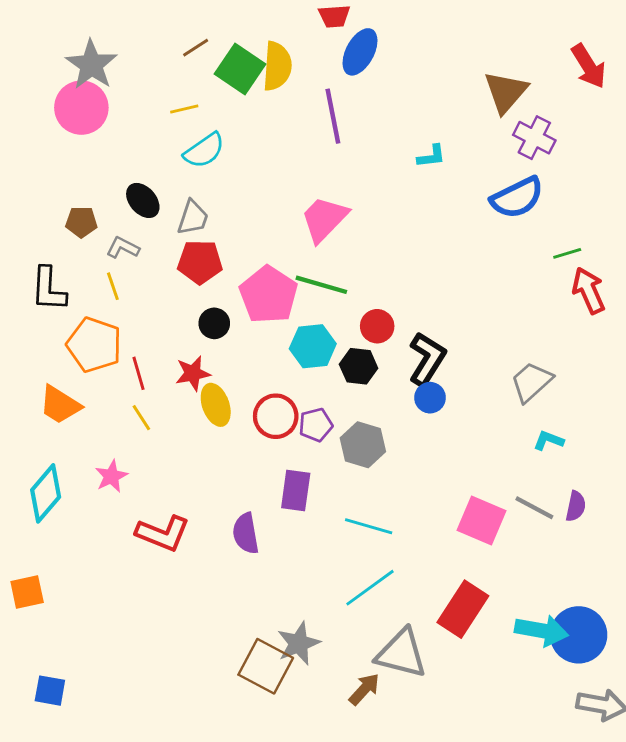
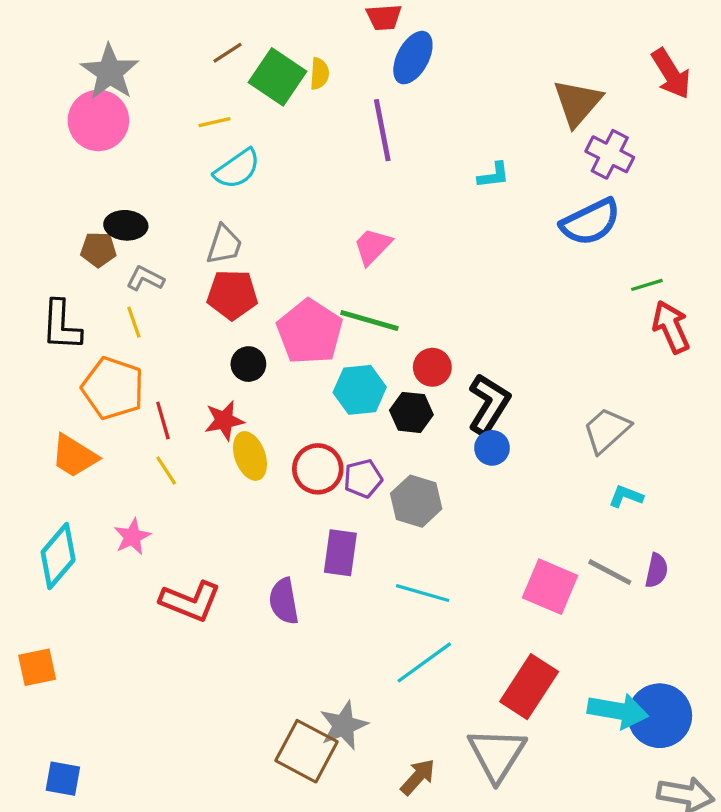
yellow semicircle: (277, 66) -> (319, 74), size x0.6
black ellipse: (143, 200) -> (126, 225), moved, turned -45
pink trapezoid: (324, 219) -> (373, 246), size x0.7
gray triangle: (401, 653) -> (497, 754), moved, turned 48

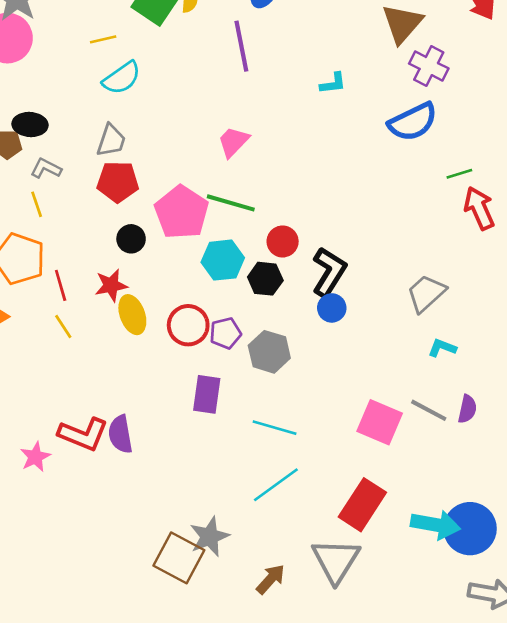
pink star: (132, 537) -> (35, 457), moved
purple semicircle: (284, 601) -> (120, 434), moved

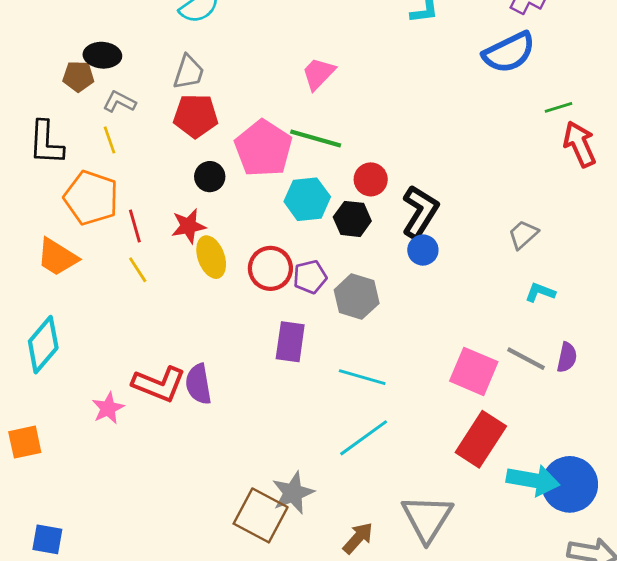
gray trapezoid: (426, 293) -> (523, 234), size x0.7
red rectangle: (362, 505) -> (481, 439), moved

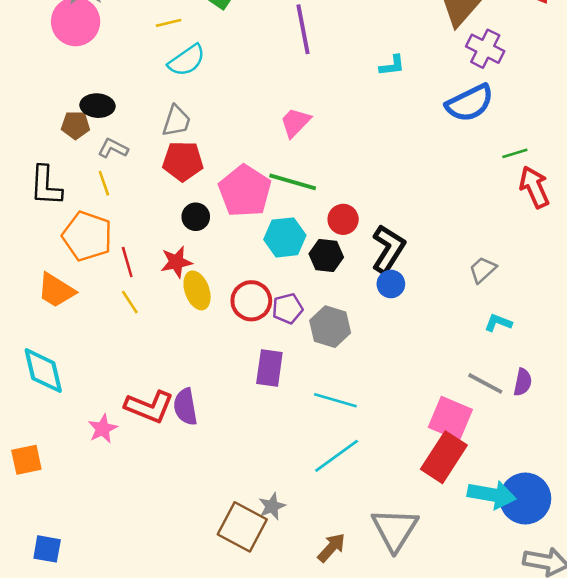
cyan diamond: (43, 345) -> (43, 371), turned -54
pink square: (474, 371) -> (450, 418), moved
gray star: (293, 493) -> (272, 506), size x0.7

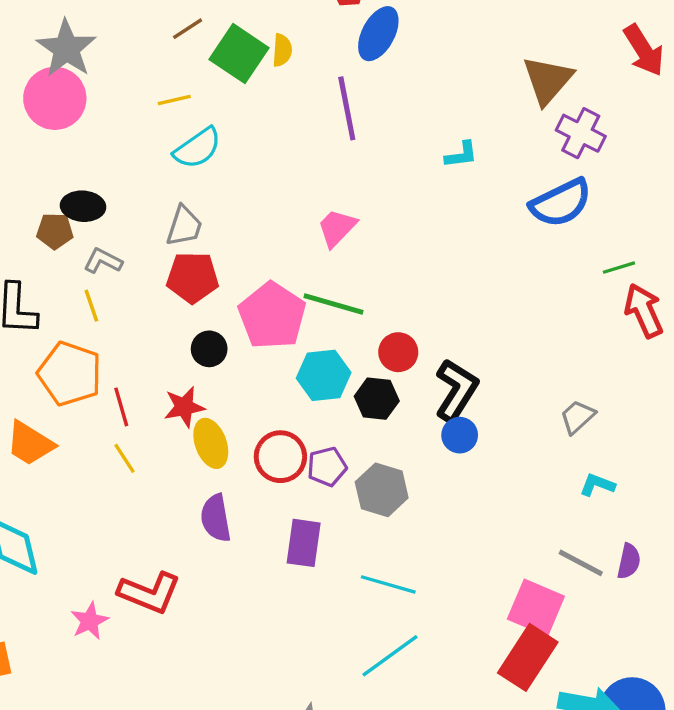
purple semicircle: (185, 407) -> (216, 518), moved

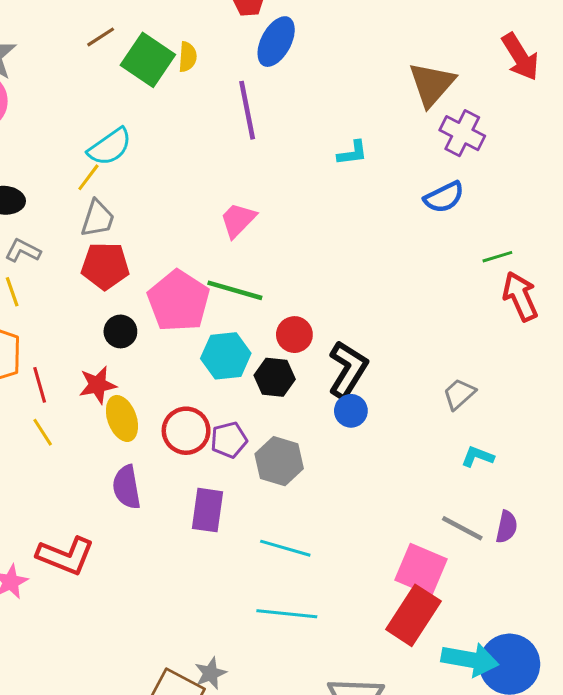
yellow line: (174, 100) -> (88, 177), moved, turned -40
blue semicircle: (561, 203) -> (444, 197), size x0.7
cyan line: (390, 656) -> (287, 614), turned 42

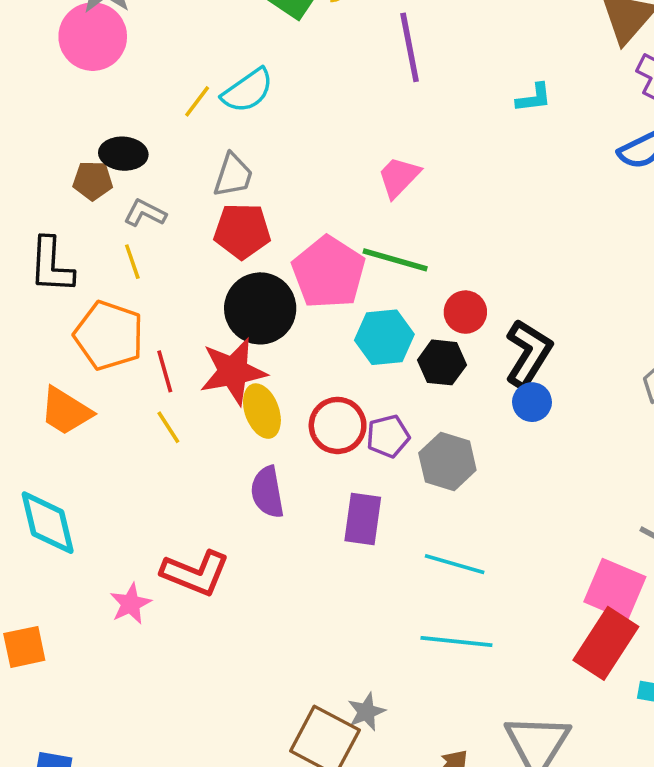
yellow line: (88, 177) -> (197, 101), moved
black circle: (120, 331) -> (260, 308), size x1.8
red star: (98, 385) -> (233, 371), size x1.5

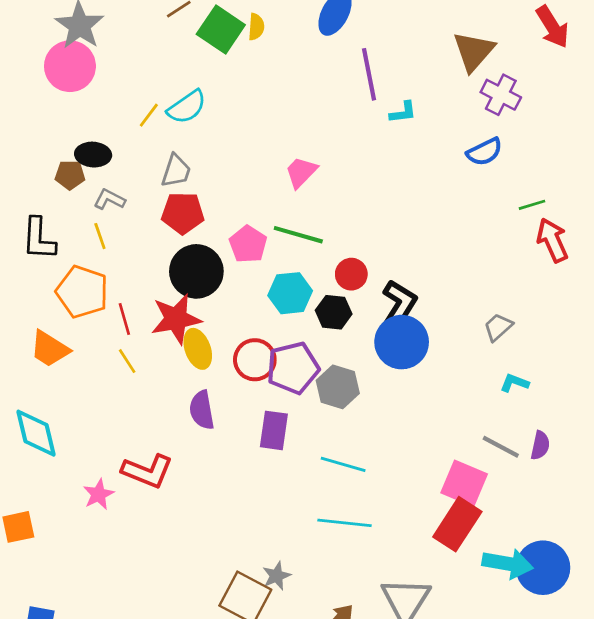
purple line: (410, 47) -> (369, 74), moved
pink pentagon: (329, 272) -> (248, 244), size x0.7
blue circle: (532, 402) -> (402, 342), size x1.8
purple pentagon: (388, 436) -> (293, 368), size x1.6

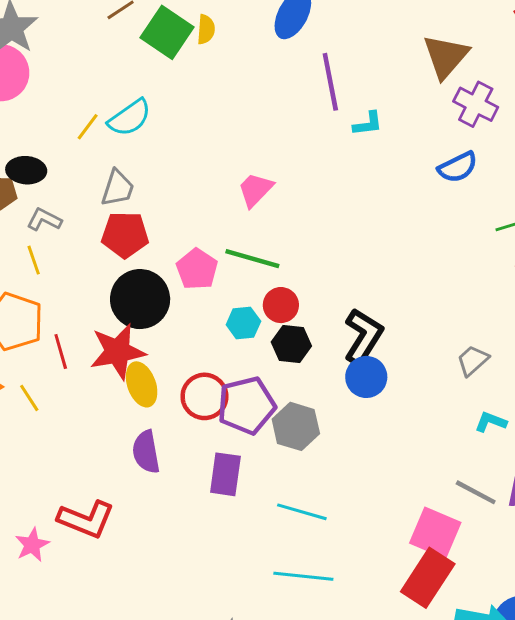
red circle: (351, 274) -> (281, 305), moved
cyan hexagon: (290, 293) -> (243, 323), size x0.7
blue circle: (402, 342) -> (366, 377), size x0.7
yellow line: (127, 361) -> (29, 398), moved

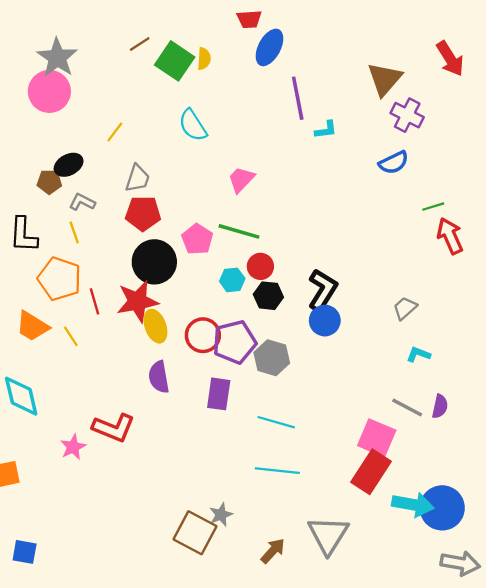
cyan semicircle: (130, 118) -> (193, 125), moved, turned 92
black ellipse: (26, 170) -> (69, 165), turned -32

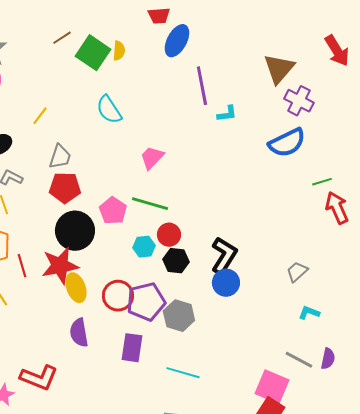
blue semicircle: (394, 163) -> (287, 143), size x1.4

